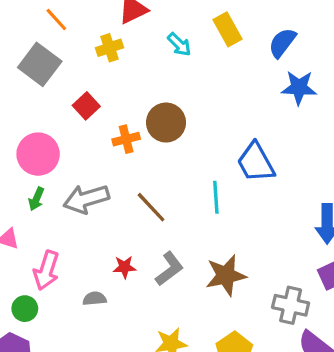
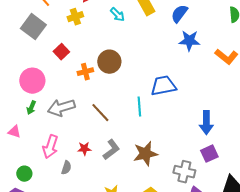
blue trapezoid: (256, 162) -> (163, 86), turned 108
pink arrow: (46, 270) -> (50, 147), moved
gray semicircle: (95, 299) -> (66, 168), turned 112

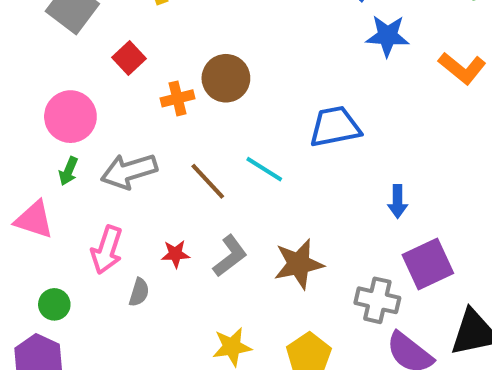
cyan line: (139, 107) -> (264, 169), moved, turned -54
blue arrow: (206, 123) -> (398, 201), moved, size x0.7
pink triangle: (14, 132) -> (34, 220), size x1.5
purple square: (209, 154) -> (428, 264), size x1.4

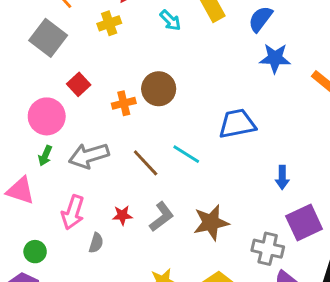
red square: (129, 58) -> (79, 84), moved

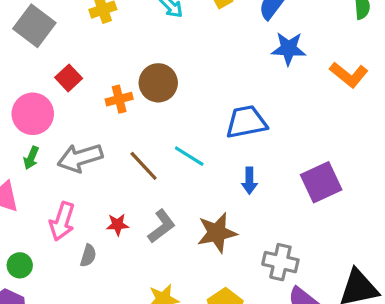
blue arrow: (282, 177) -> (249, 181), moved
purple square: (304, 223) -> (321, 182), moved

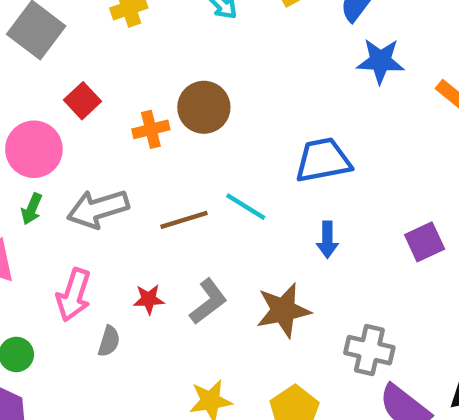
brown line: (144, 166) -> (184, 220), turned -64
purple square: (321, 182) -> (425, 242), size x0.7

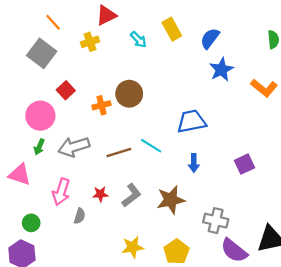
blue star: (380, 61) -> (221, 70), turned -30

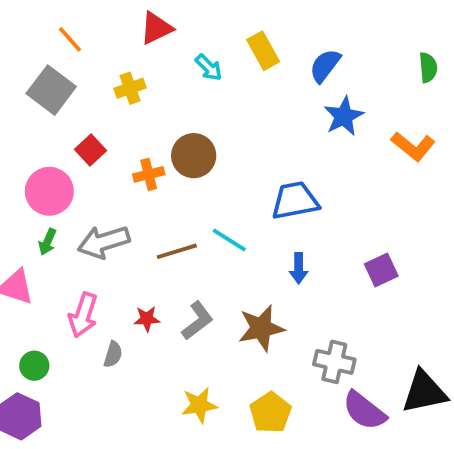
yellow cross: (90, 42) -> (130, 88), moved

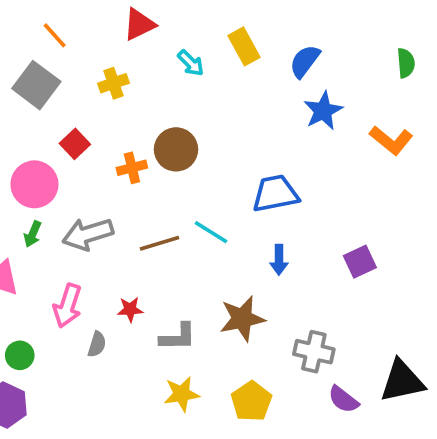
gray L-shape: (197, 321) -> (178, 337), moved, turned 36
purple semicircle: (364, 411) -> (343, 399), size x0.7

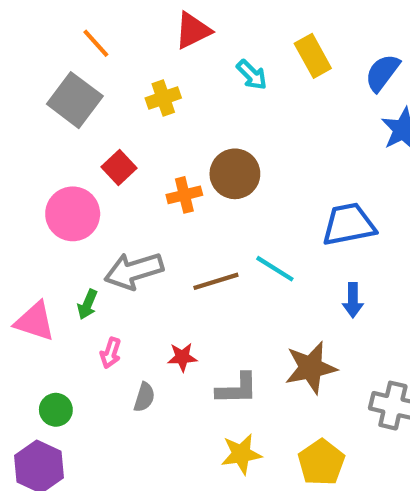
green arrow: (33, 234) -> (87, 304), moved
pink arrow: (68, 306) -> (111, 353), size x0.6

